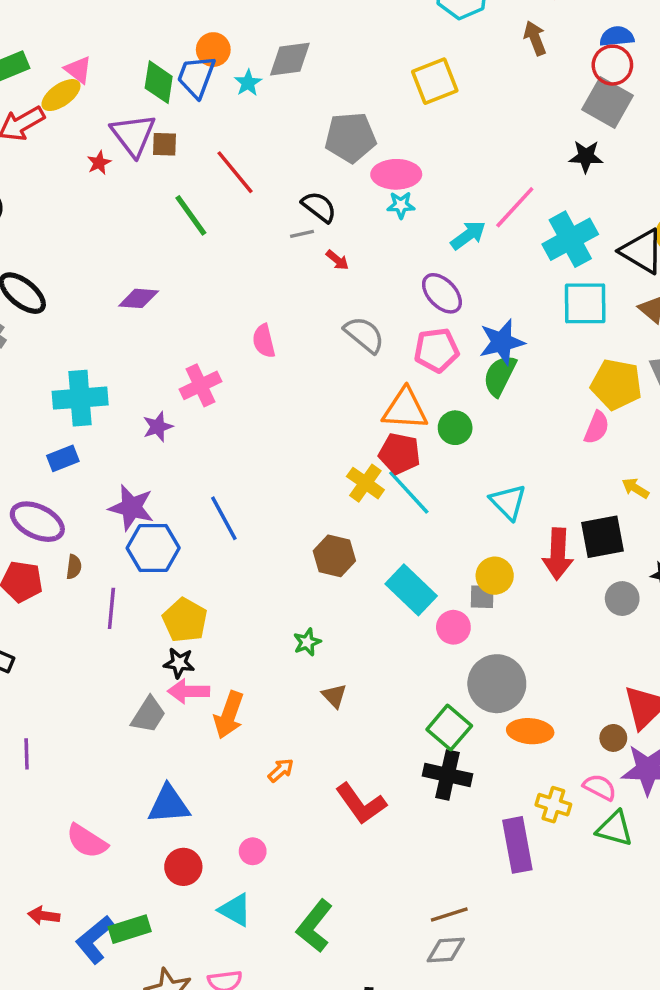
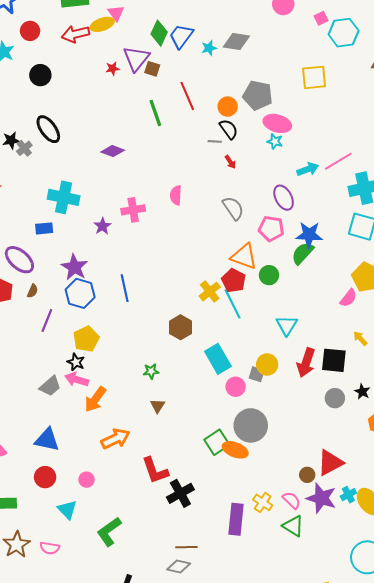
orange circle: (213, 50) -> (228, 107), moved
purple star: (158, 427) -> (102, 226), turned -30
orange ellipse: (530, 731) -> (235, 450), moved
orange arrow: (281, 770) -> (115, 439), size x1.8
black cross: (448, 775) -> (180, 493), moved, turned 32

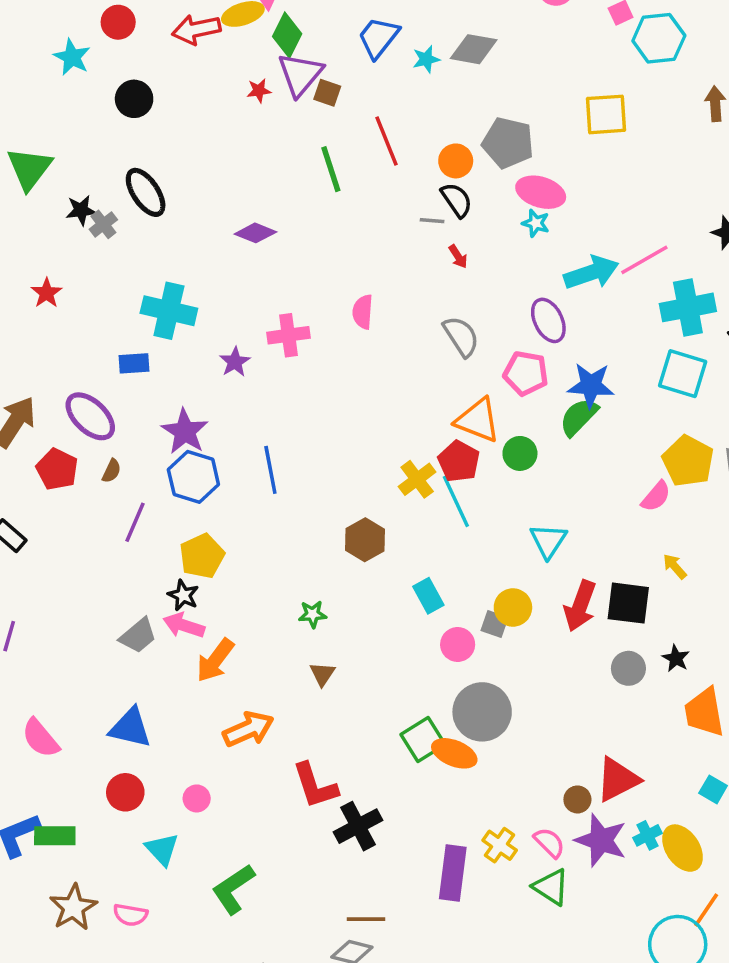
green diamond: (159, 33) -> (287, 35), moved
cyan arrow: (308, 169) -> (591, 273), size x1.4
cyan rectangle: (218, 359) -> (428, 596), size x0.7

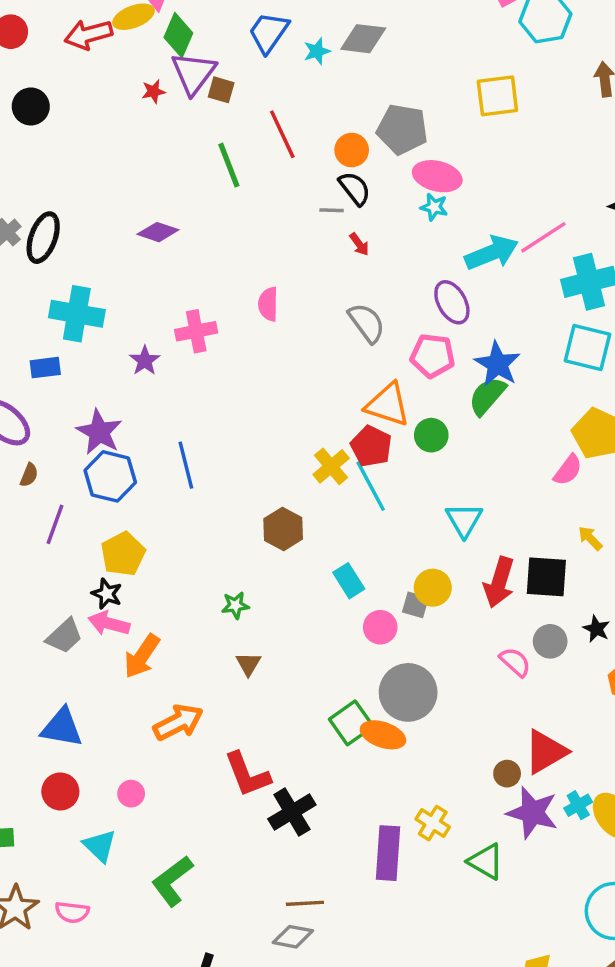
black ellipse: (146, 192) -> (43, 238), moved, turned 57
blue star: (591, 385) -> (497, 364), turned 30
pink semicircle: (549, 843) -> (515, 662), moved

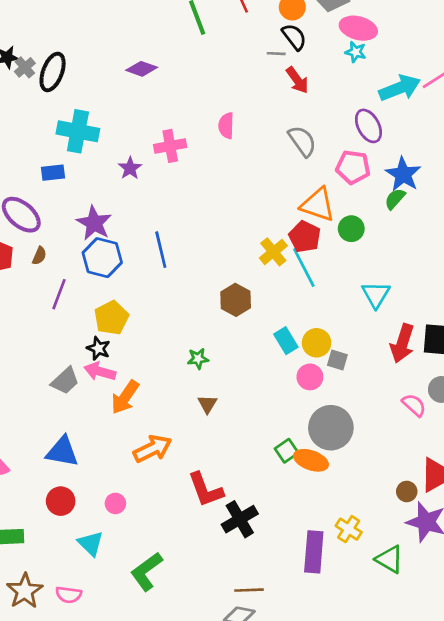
red arrow: (359, 244) -> (297, 80), size x1.5
green semicircle: (487, 396) -> (395, 199), size x0.7
yellow circle: (433, 588) -> (317, 343), moved
green square: (351, 723) -> (287, 451), size x0.7

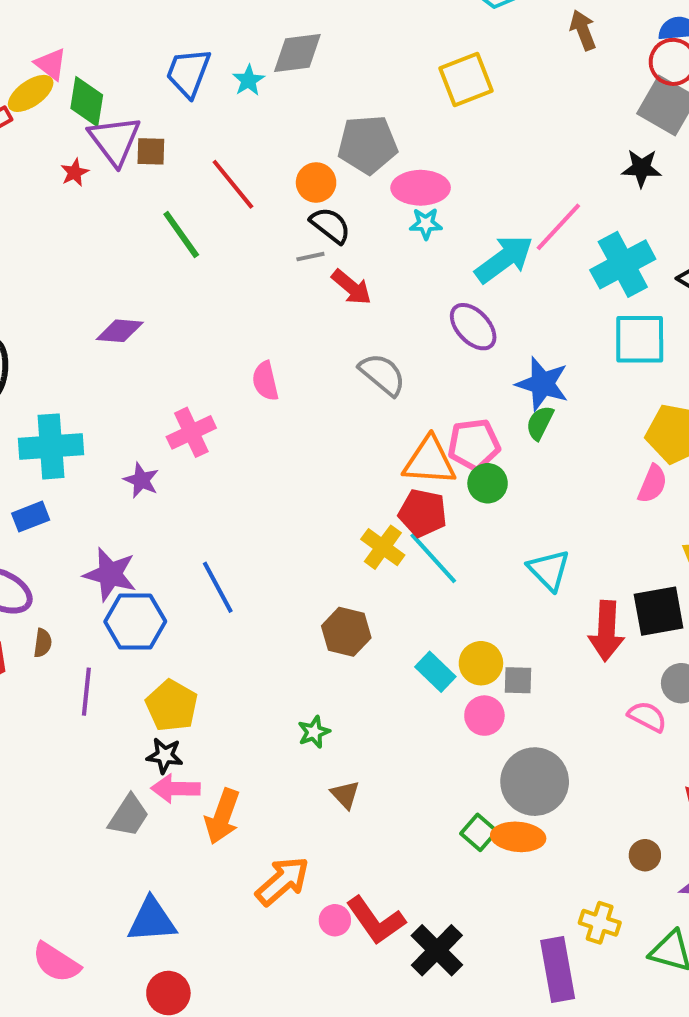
pink pentagon: (353, 167) -> (474, 445), moved
brown circle: (407, 491) -> (645, 855), moved
pink circle: (115, 503) -> (335, 920), moved

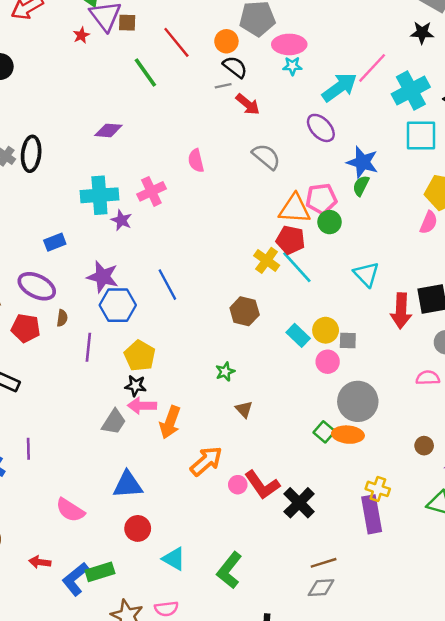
cyan cross: (51, 446) -> (99, 195), moved
pink semicircle: (647, 717) -> (428, 378), moved, turned -30
yellow cross: (600, 923) -> (378, 489), moved

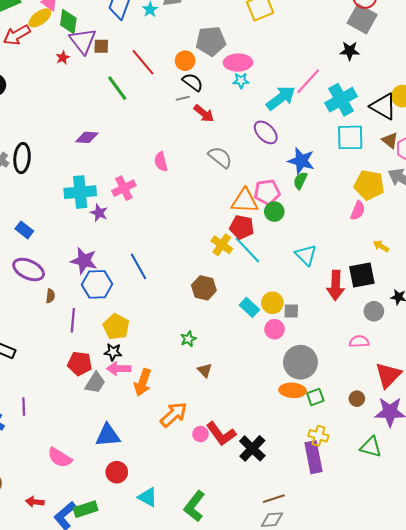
blue rectangle: (55, 242) -> (24, 230), moved, turned 60
red pentagon: (26, 328) -> (80, 364), moved
green square: (324, 432) -> (315, 397), moved, turned 30

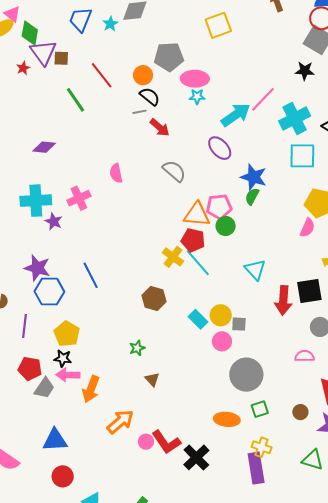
orange ellipse: (293, 390) -> (227, 419), moved

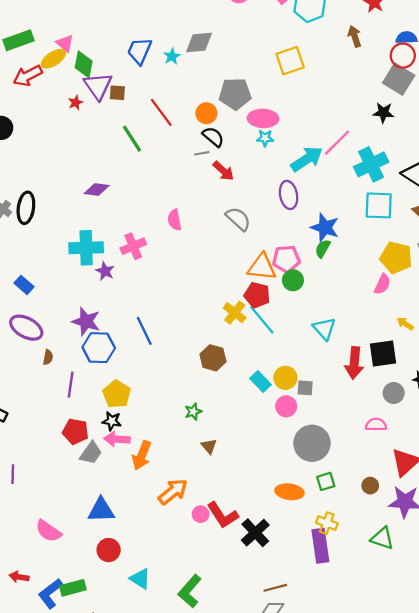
purple ellipse: (220, 148) -> (289, 195), turned 30

